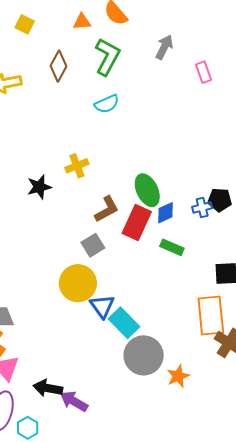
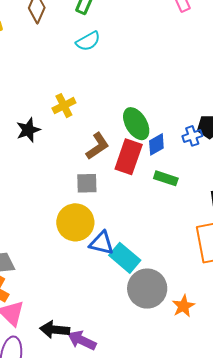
gray square: (93, 245) -> (87, 183), turned 35
blue triangle: (102, 306) -> (102, 243), turned -36

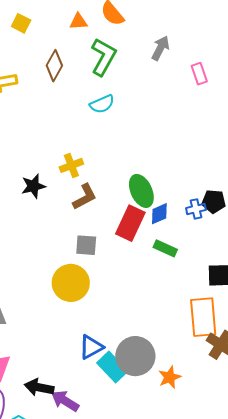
brown L-shape: (97, 146) -> (85, 197), moved
blue triangle: (102, 243) -> (91, 347), moved, turned -48
cyan rectangle: (125, 258) -> (112, 367), moved

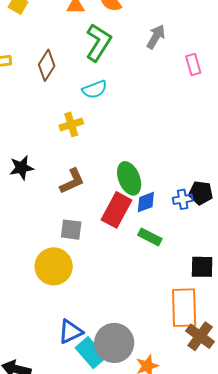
brown diamond: (54, 66) -> (47, 65), moved
yellow cross: (71, 165) -> (71, 124), moved

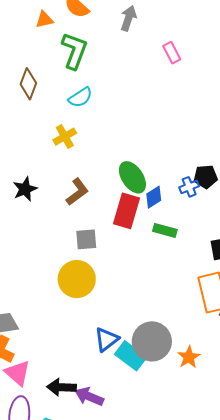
gray arrow: (156, 37) -> (128, 18), moved

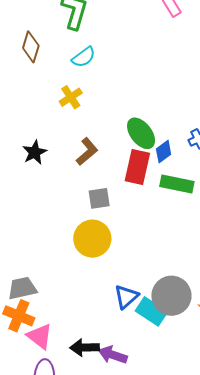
green rectangle: (165, 230) -> (177, 184), size x1.4

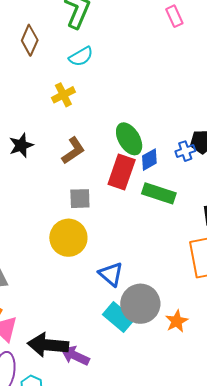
blue triangle: (126, 297) -> (111, 274), moved, turned -44
black arrow: (85, 348) -> (48, 345), size x1.4

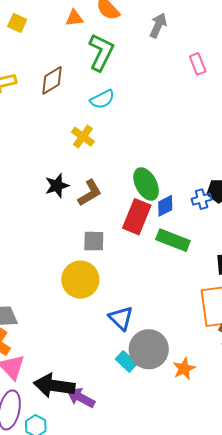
brown diamond: (30, 40) -> (52, 80), turned 32
yellow cross: (63, 95) -> (83, 137), turned -30
black star: (21, 145) -> (57, 186), moved
cyan rectangle: (119, 317) -> (126, 361), size x0.7

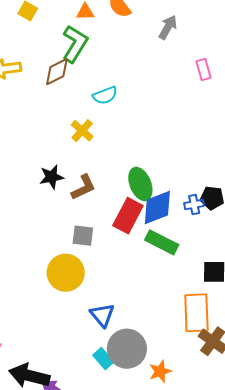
green L-shape: (101, 52) -> (75, 44), moved
blue diamond: (165, 206) -> (157, 208), size x1.6

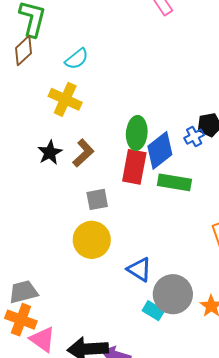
yellow cross: (82, 131) -> (65, 99), size x1.4
green ellipse: (140, 184) -> (137, 133), turned 44

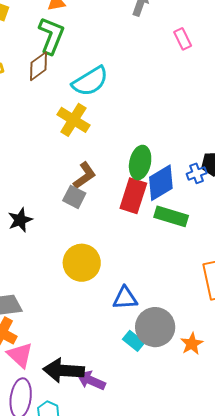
cyan semicircle: (77, 59) -> (90, 81), size x1.5
black star: (50, 153) -> (20, 220), moved
gray square: (97, 199) -> (74, 197), moved, turned 30
blue triangle: (139, 269) -> (125, 298), turned -44

